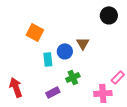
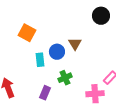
purple rectangle: (53, 92) -> (45, 93), turned -40

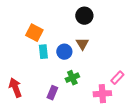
black circle: (101, 16) -> (84, 16), moved
cyan rectangle: (40, 60) -> (43, 52), moved

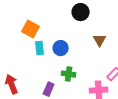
brown triangle: (82, 44) -> (100, 40), moved
green cross: (72, 78) -> (69, 74), turned 32

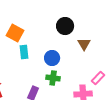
black circle: (81, 12) -> (65, 26), moved
blue circle: (61, 48) -> (52, 58), moved

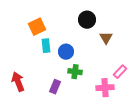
orange square: (15, 33) -> (37, 27), turned 36
blue circle: (52, 58) -> (66, 52), moved

